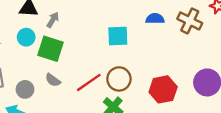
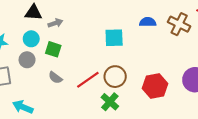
gray arrow: (53, 20) -> (55, 23), turned 40
green square: (51, 49) -> (53, 49), size x0.7
gray circle: (25, 89) -> (27, 60), moved

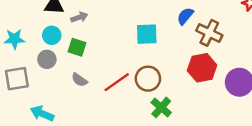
blue semicircle: (148, 22) -> (185, 16), turned -49
brown cross: (179, 24) -> (209, 33), moved
red hexagon: (155, 86) -> (202, 68), moved
green cross: (110, 102) -> (161, 107), moved

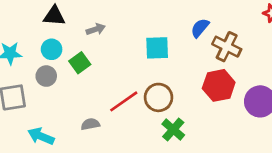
gray arrow: (79, 17) -> (96, 29), moved
green square: (77, 47) -> (80, 63), turned 36
gray semicircle: (79, 80) -> (90, 124), moved, turned 133

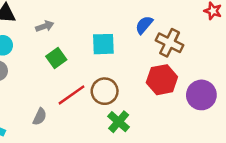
green square: (80, 63) -> (56, 58), moved
gray semicircle: (90, 124) -> (40, 117), turned 126

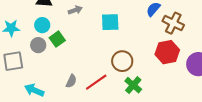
cyan square: (103, 44) -> (110, 22), moved
green square: (56, 58) -> (57, 39), moved
red line: (71, 95) -> (96, 82), moved

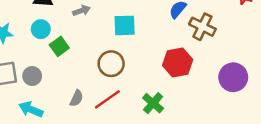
gray circle: (38, 45) -> (32, 76), moved
red hexagon: (167, 52) -> (178, 62), moved
brown circle: (122, 61) -> (111, 64), moved

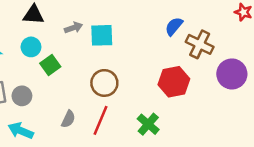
cyan square: (125, 25) -> (102, 35), moved
purple circle: (233, 77) -> (232, 74), moved
red line: (107, 99) -> (101, 120), turned -32

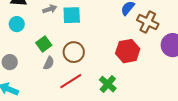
green square: (50, 65) -> (44, 44), moved
gray semicircle: (68, 119) -> (49, 63), moved
red line: (101, 120) -> (71, 81), turned 35

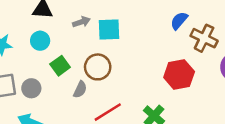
green square: (44, 44) -> (60, 66), moved
brown circle: (74, 52) -> (98, 67), moved

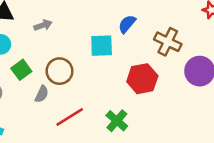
blue semicircle: (179, 21) -> (127, 24), moved
cyan square: (109, 29) -> (102, 46), moved

